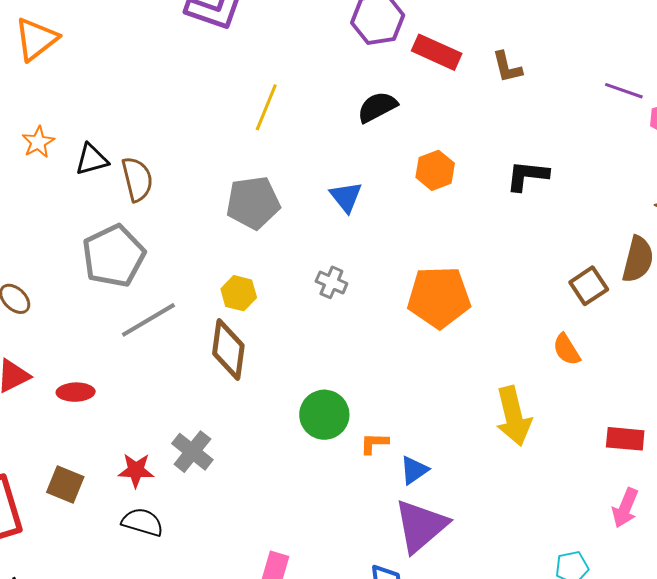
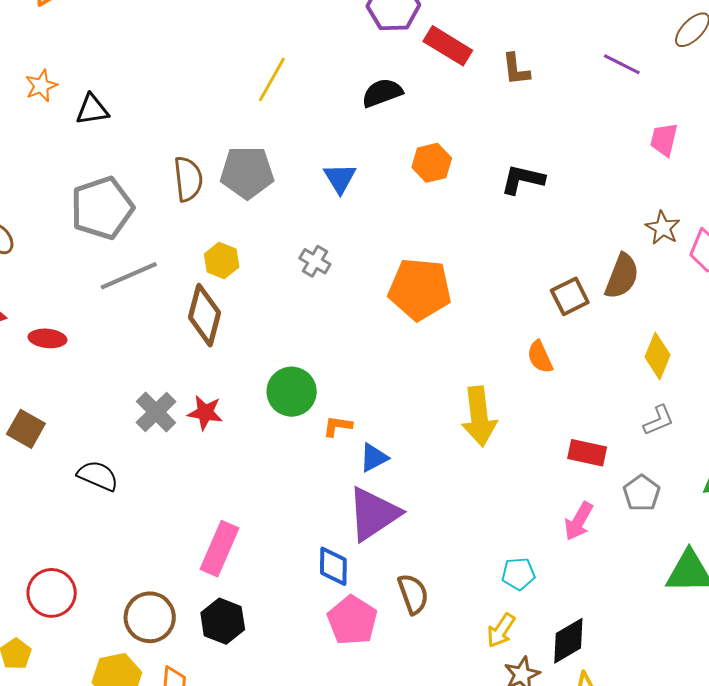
purple line: (624, 91) -> (622, 64), moved
brown semicircle: (137, 179) -> (188, 179), moved
red star: (136, 470) -> (205, 413), moved

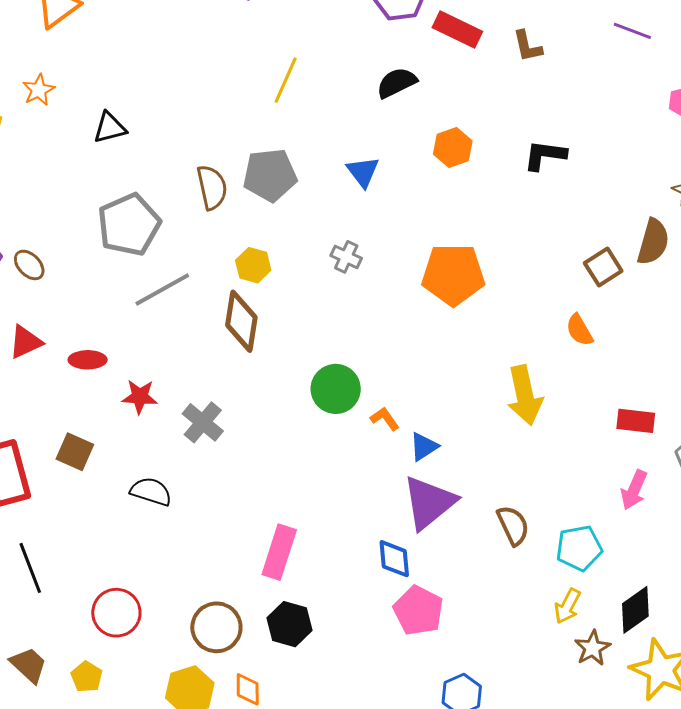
orange star: (41, 86) -> (39, 90), moved
red star: (205, 413) -> (140, 397), moved
orange L-shape: (338, 426) -> (385, 419), turned 52
cyan pentagon: (518, 574) -> (579, 548), size x1.4
brown semicircle: (413, 594) -> (513, 525), moved

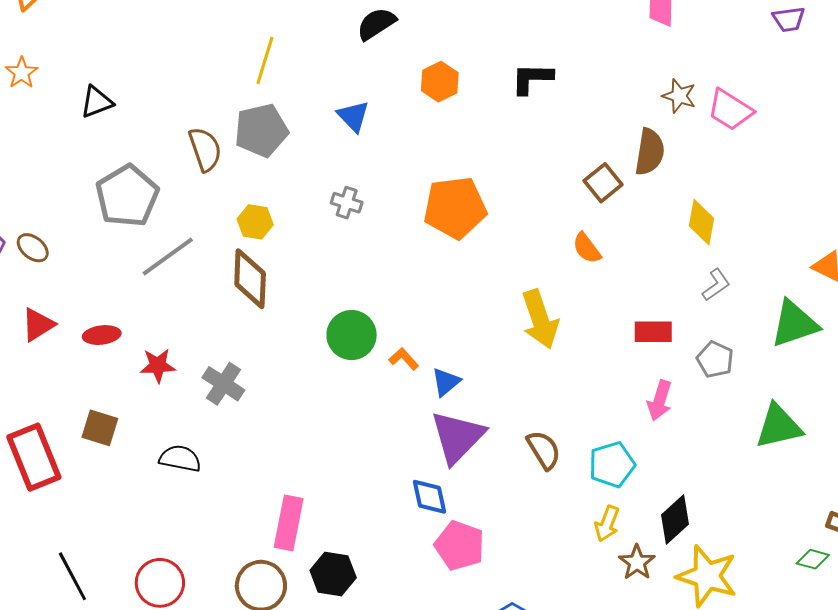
yellow line: (286, 80) -> (265, 60), moved
pink rectangle: (279, 552) -> (289, 523), moved
black line: (30, 568) -> (72, 576), moved

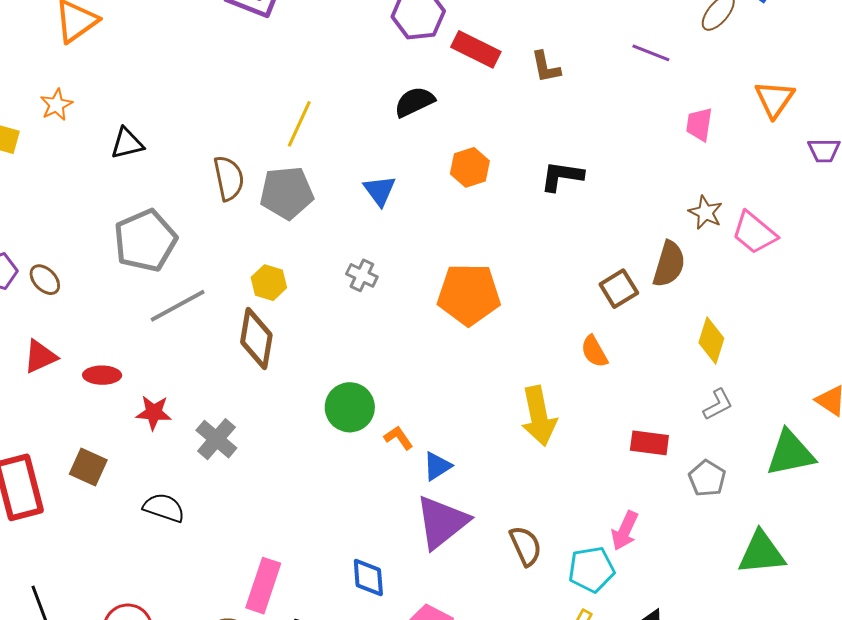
brown semicircle: (205, 149) -> (229, 178), moved
pink arrow: (660, 400) -> (625, 531), moved
blue diamond: (430, 497) -> (368, 577), moved

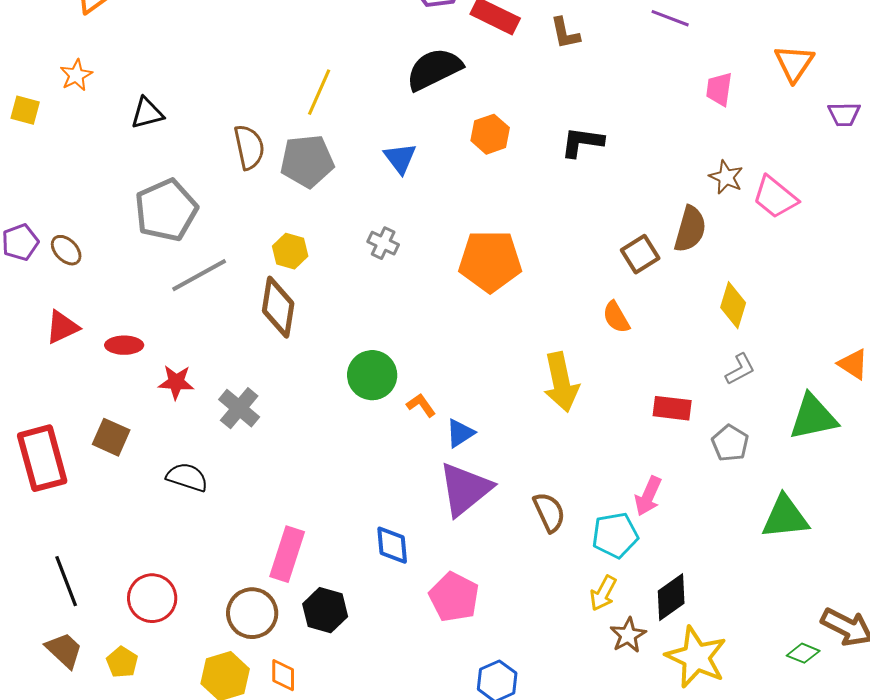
black semicircle: (414, 102) -> (434, 69), size x1.4

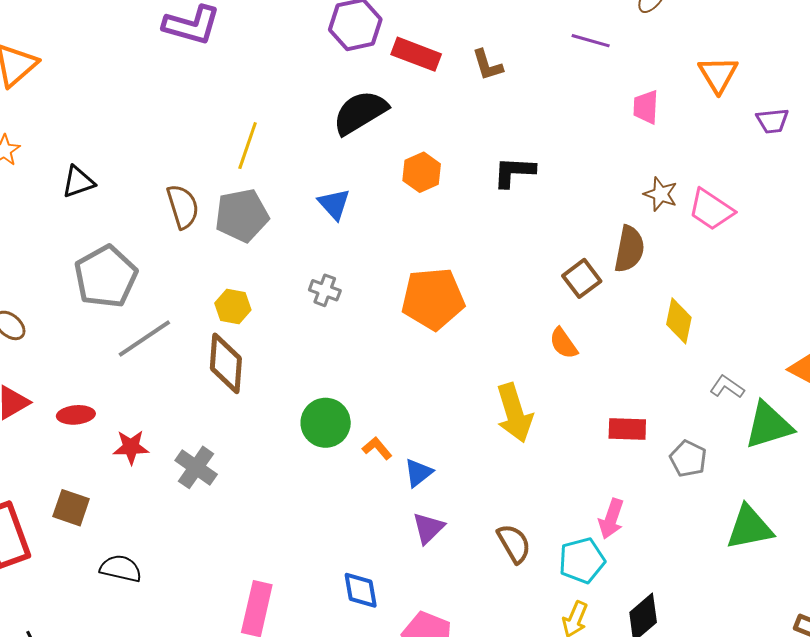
gray L-shape: (740, 369) -> (727, 387), moved, turned -112
black semicircle: (187, 477) -> (121, 569), moved
purple triangle: (465, 489) -> (428, 528), size x0.6

